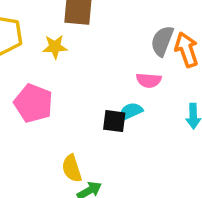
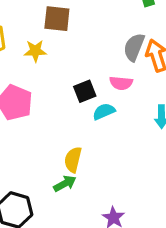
black square: (114, 121) -> (85, 91), moved, turned -30
yellow semicircle: (72, 168) -> (73, 160), moved, turned 30

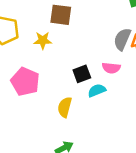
yellow semicircle: (73, 160) -> (65, 107), moved

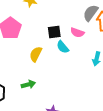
cyan semicircle: (97, 90) -> (63, 47), turned -120

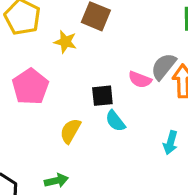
pink semicircle: (77, 33) -> (140, 80), moved

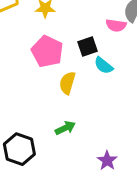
pink pentagon: (30, 87) -> (47, 51), moved

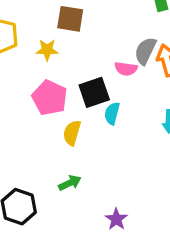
black square: (87, 47) -> (94, 92), size x1.4
cyan semicircle: (103, 65) -> (112, 113), turned 66

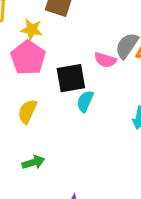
pink pentagon: (50, 98) -> (28, 58), moved
yellow semicircle: (72, 133) -> (27, 111), moved

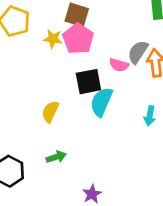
pink pentagon: (28, 58) -> (78, 39), moved
cyan semicircle: (85, 101) -> (101, 102), size x1.5

